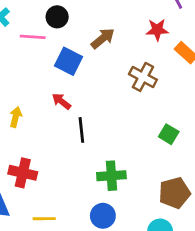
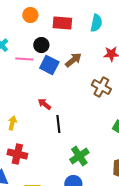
blue square: (69, 61) -> (49, 65), moved
yellow arrow: (16, 117) -> (12, 123), moved
green cross: (111, 176) -> (79, 156), turned -30

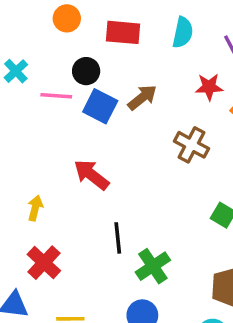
red arrow: (44, 104) -> (91, 175), size x1.5
black line: (58, 124) -> (118, 238), moved
red cross: (17, 154) -> (44, 263), turned 30

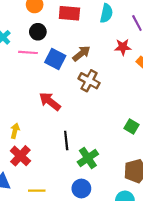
black circle: (86, 71) -> (38, 32), moved
brown cross: (192, 145) -> (89, 81), moved
yellow arrow: (35, 208) -> (15, 131), moved

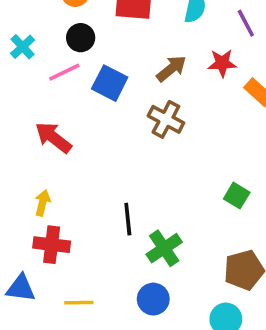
pink line: (28, 52) -> (64, 72), turned -30
brown arrow: (81, 54) -> (171, 69), moved
red arrow: (50, 101) -> (53, 138), moved
red cross: (20, 156) -> (52, 245), turned -36

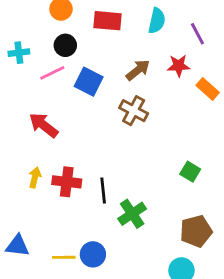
cyan cross: (23, 47) -> (19, 53), turned 36
red cross: (52, 245) -> (67, 182), moved
blue circle: (153, 299) -> (93, 254), moved

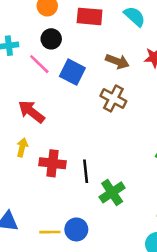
cyan semicircle: (157, 21) -> (135, 16), turned -60
brown arrow: (138, 70) -> (117, 61), turned 60
pink line: (52, 73) -> (39, 64), turned 70
yellow arrow: (35, 177) -> (22, 147), moved

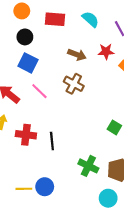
pink line: (39, 64) -> (39, 91), moved
blue square: (72, 72) -> (28, 63), moved
green cross: (112, 192) -> (88, 166), moved, turned -30

